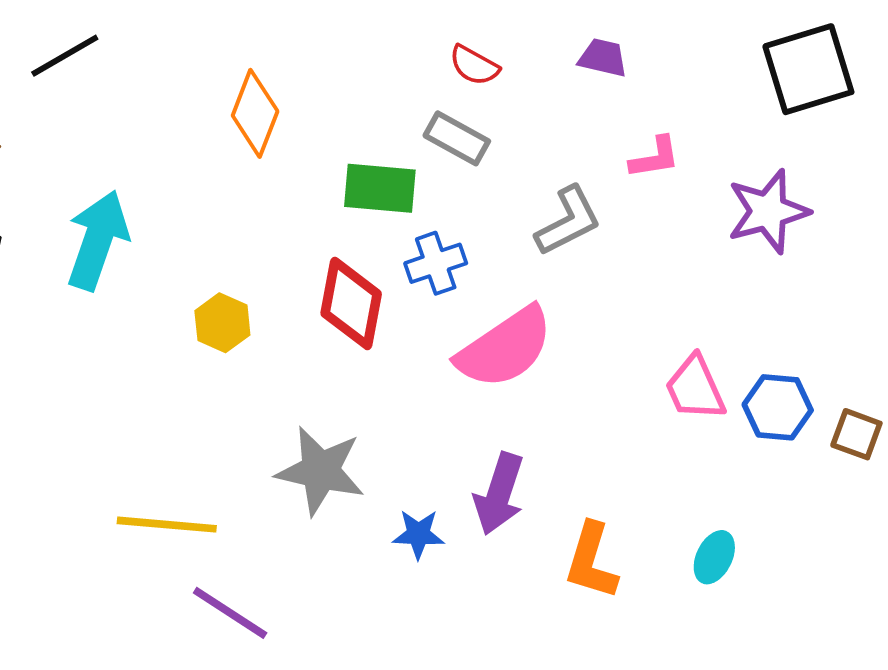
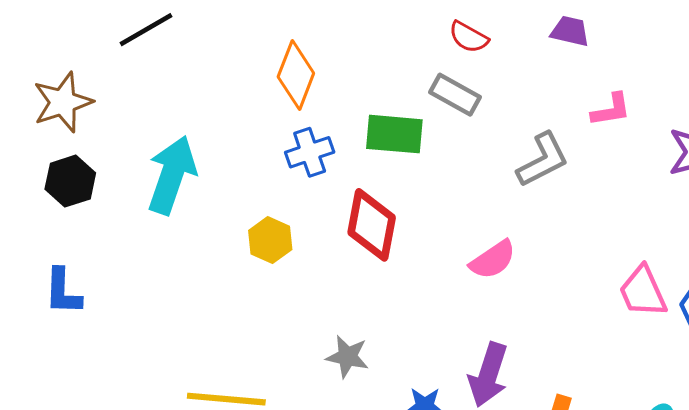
blue cross: (436, 263) -> (310, 152), moved
pink semicircle: (505, 348) -> (493, 260), size x0.6
gray star: (320, 471) -> (347, 357), size x0.6

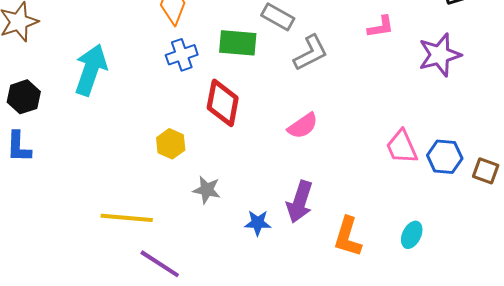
gray L-shape: (543, 160) -> (311, 53), moved
black hexagon: (70, 181) -> (24, 97), moved
yellow hexagon: (270, 240) -> (171, 144), moved

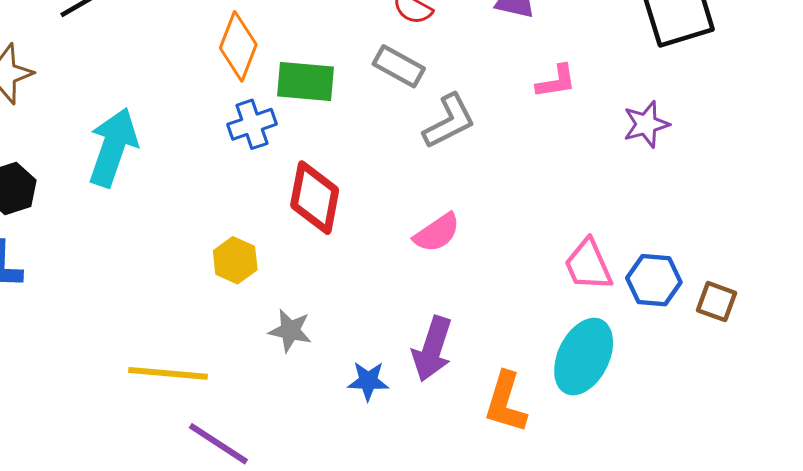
green rectangle: (238, 43) -> (305, 82), moved
purple star: (440, 55) -> (646, 124), size x0.7
cyan ellipse: (412, 235) -> (584, 357), moved, size x1.8

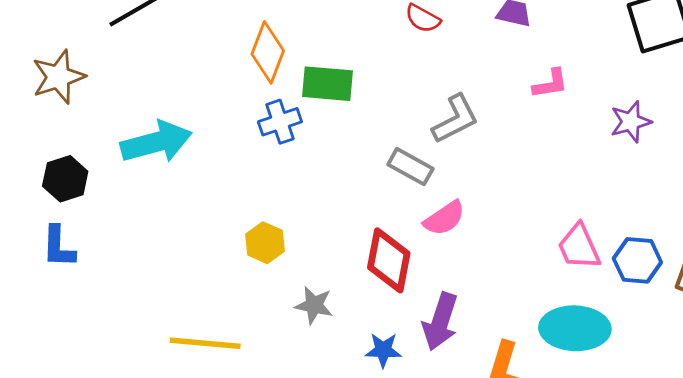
gray rectangle: (399, 66) -> (410, 167), moved
cyan arrow: (113, 147) -> (156, 142), turned 56
red diamond: (315, 198) -> (389, 260), moved
cyan ellipse: (584, 357) -> (575, 328), turned 66

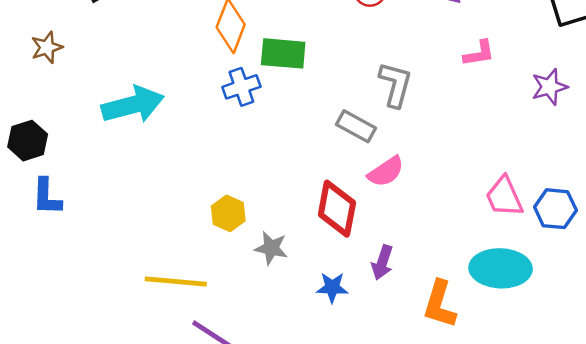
brown star: (58, 77) -> (47, 47), size x0.7
gray L-shape: (455, 119) -> (395, 84), turned -48
black hexagon: (65, 179) -> (28, 141), moved
yellow hexagon: (265, 243) -> (228, 213), moved
purple arrow: (440, 322) -> (382, 262), size x0.7

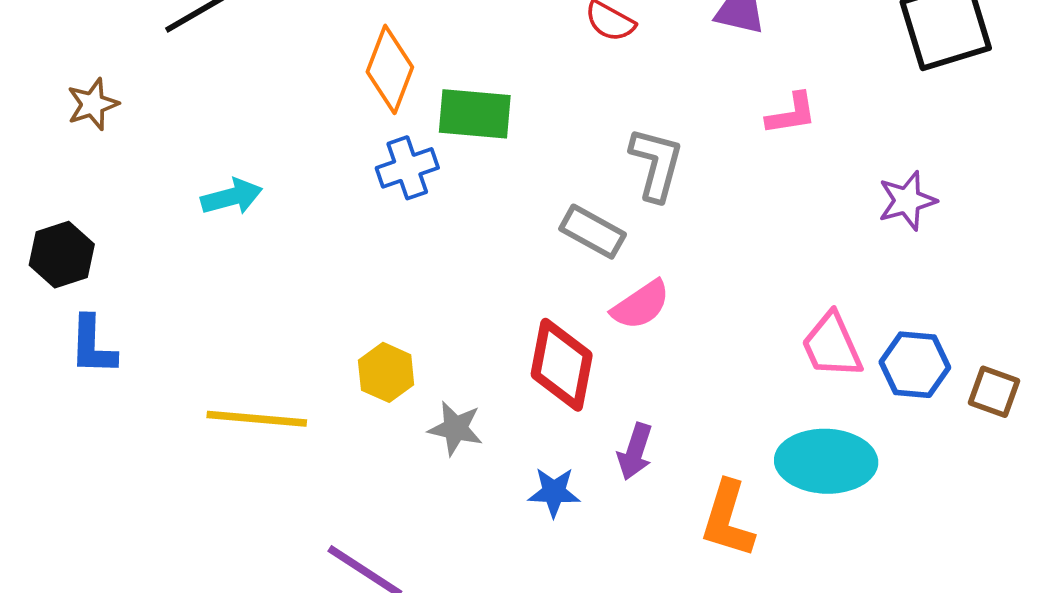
purple star: (549, 87) -> (907, 201), moved
cyan arrow: (133, 105) -> (232, 197), size x0.6
yellow line: (176, 281) -> (257, 419), moved

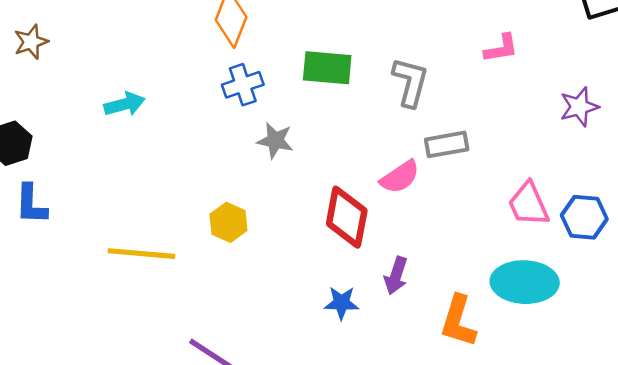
green rectangle: (475, 114) -> (327, 68), moved
gray rectangle: (593, 232) -> (447, 144), moved, turned -39
gray star: (456, 428) -> (275, 141), moved

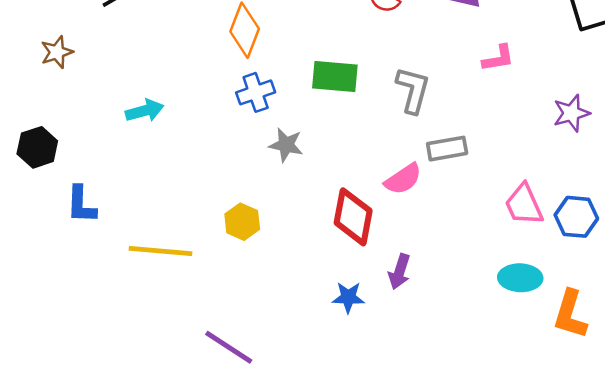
blue L-shape: (31, 204) -> (81, 205), moved
cyan ellipse: (525, 282) -> (520, 278), size x0.7
orange L-shape: (458, 321) -> (570, 314), moved

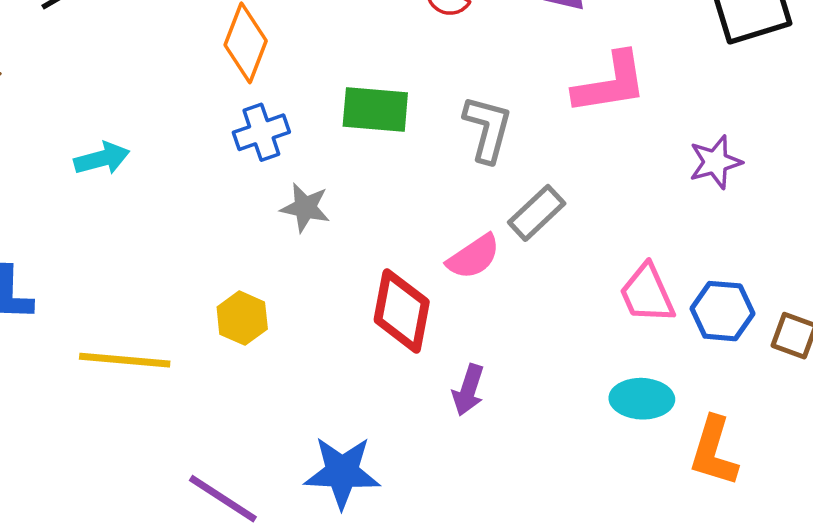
pink L-shape: (498, 58) -> (610, 83), size x1.6
gray rectangle: (447, 149) -> (537, 213), turned -33
blue star: (348, 297) -> (342, 472), moved, size x1.6

